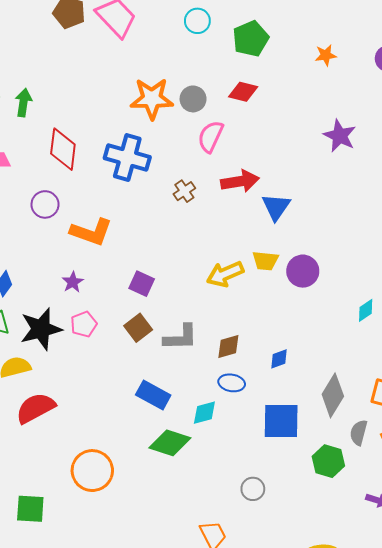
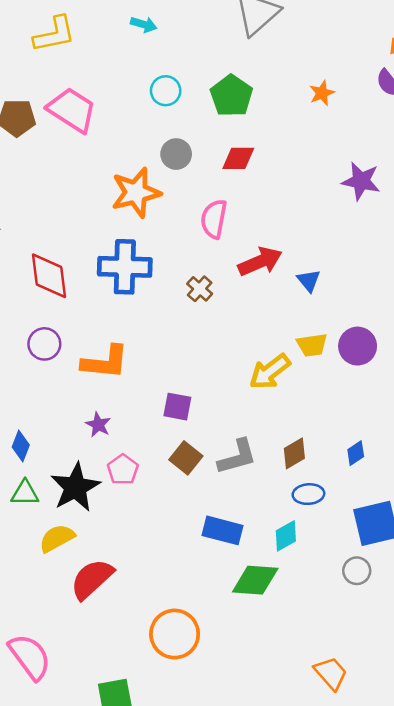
gray circle: (193, 99) -> (176, 154), moved
blue triangle: (276, 207) -> (309, 281), size x0.7
gray circle: (253, 489) -> (357, 571), moved

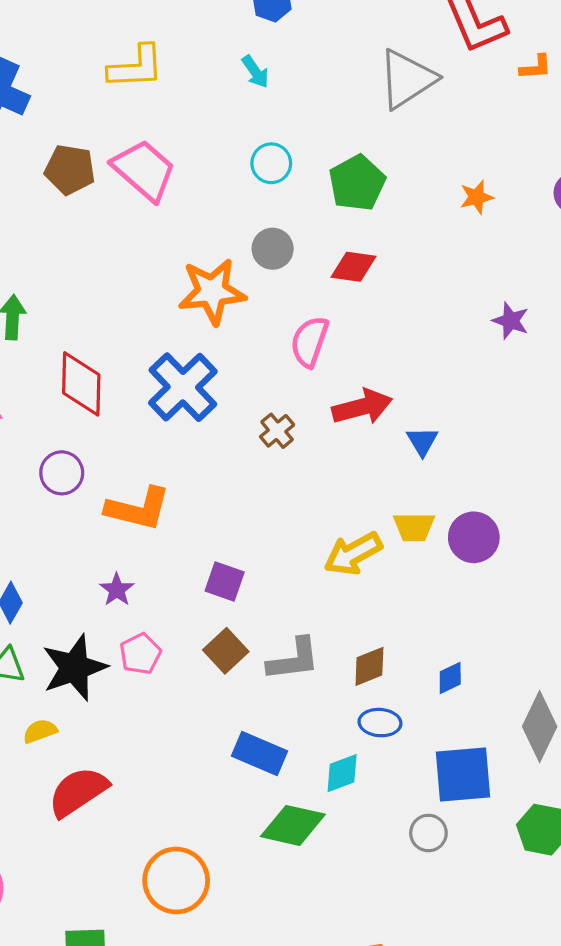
cyan arrow: (144, 24) -> (255, 72), turned 30
purple star: (361, 181) -> (511, 321), size x0.7
blue cross: (125, 267) -> (183, 387), turned 36
yellow semicircle: (57, 538) -> (40, 731), size x0.7

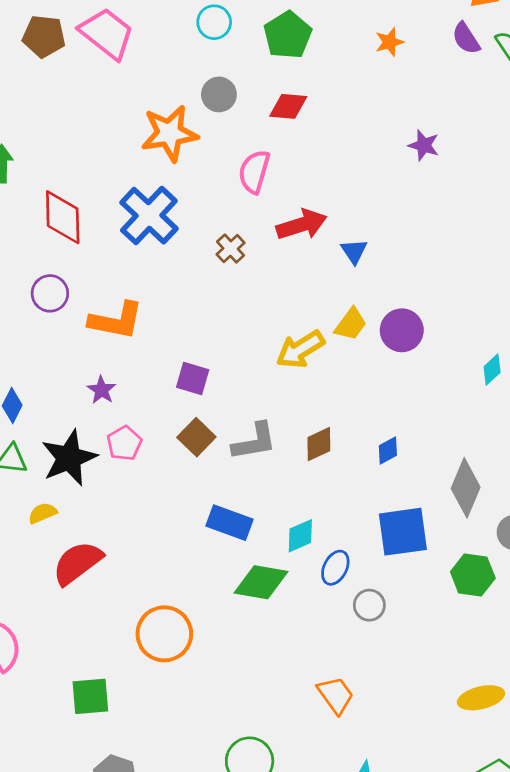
yellow trapezoid: (414, 527) -> (351, 324), turned -51
blue ellipse: (380, 723) -> (335, 568), moved, turned -64
gray circle: (428, 833) -> (369, 605), moved

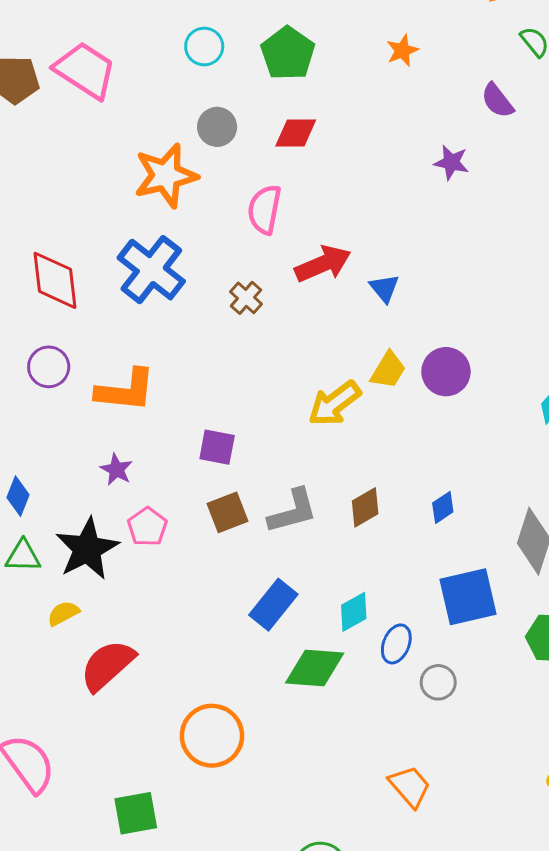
purple semicircle: (466, 38) -> (497, 101), moved
brown square: (196, 437) -> (227, 512), turned 30
blue rectangle: (230, 523) -> (273, 605), turned -66

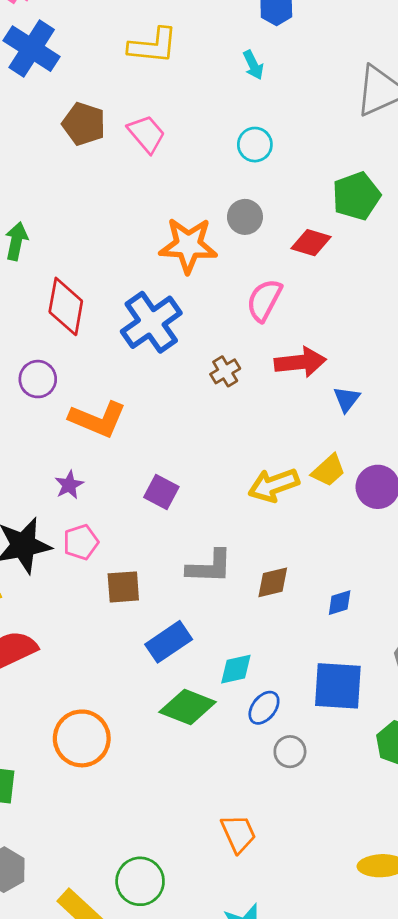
green pentagon: (288, 53) -> (356, 196), moved
pink trapezoid: (85, 70) -> (146, 134), size x0.7
brown square: (227, 512) -> (123, 587), moved

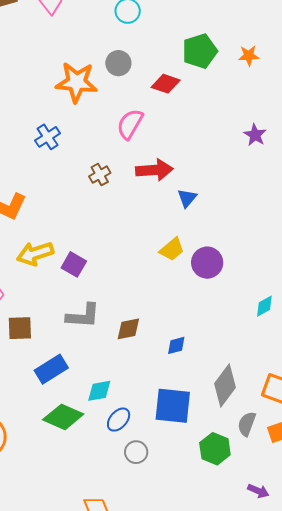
blue cross: (151, 322) -> (48, 137), size x0.6
yellow arrow: (274, 485) -> (35, 254), moved
purple square: (161, 492) -> (74, 264), moved

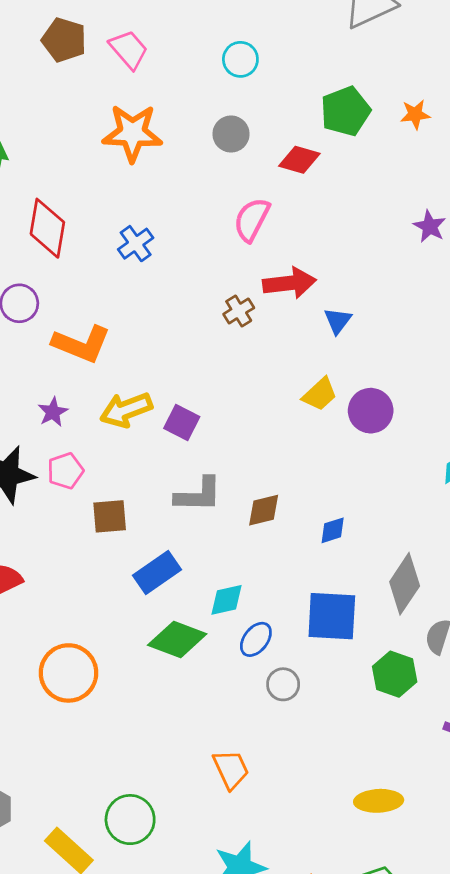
orange star: (76, 82) -> (132, 133), moved
brown cross: (100, 175) -> (239, 311), moved

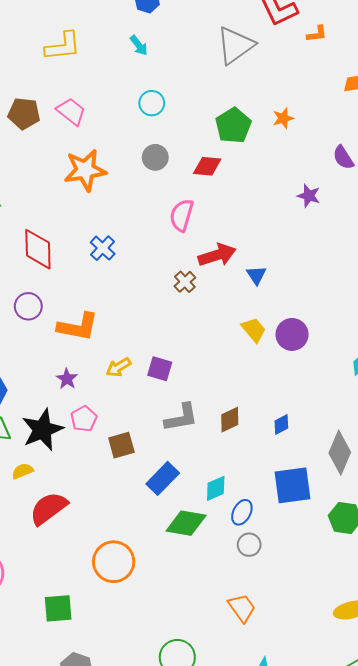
yellow trapezoid: (320, 394) -> (254, 330), turned -76
yellow arrow: (126, 410) -> (118, 367), size x0.7
gray circle: (283, 684) -> (249, 545), moved

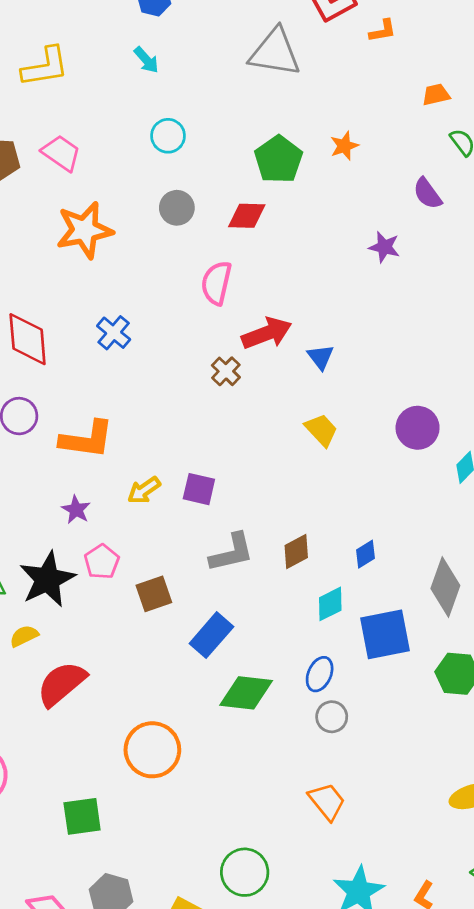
gray triangle: (235, 45) -> (275, 52), turned 48
purple circle: (292, 334) -> (418, 428), moved
cyan diamond: (216, 488) -> (330, 604), moved

